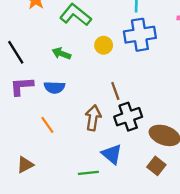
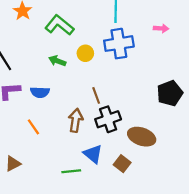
green arrow: (61, 53) -> (57, 61), moved
brown square: (156, 166) -> (122, 164), moved

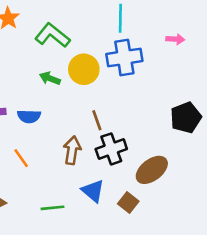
yellow circle: (85, 53) -> (84, 69), size x1.5
brown ellipse: (142, 137) -> (152, 170), turned -56
green line: (71, 171) -> (52, 208), moved

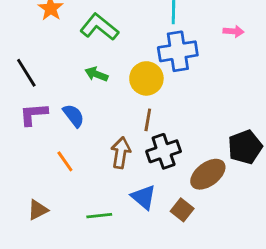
yellow circle: (84, 69) -> (146, 78), moved
blue semicircle: (29, 116) -> (74, 116), turned -130
black pentagon: (186, 118) -> (245, 147), moved
brown line: (97, 120) -> (148, 120), turned 30

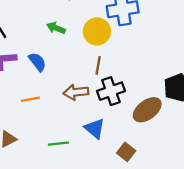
brown arrow: (121, 153) -> (76, 92), turned -105
orange line: (65, 161) -> (30, 99), turned -66
brown square: (182, 210) -> (126, 152), moved

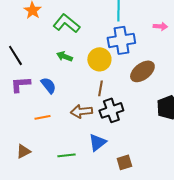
brown ellipse: (147, 110) -> (142, 71), moved
blue triangle: (95, 128) -> (97, 142), turned 42
brown square: (126, 152) -> (124, 162), turned 35

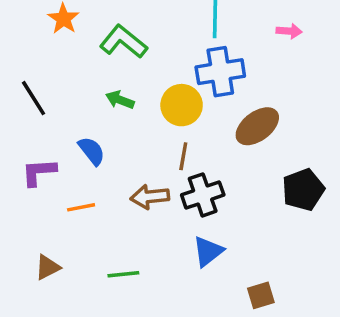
pink arrow: (160, 26) -> (289, 31), moved
purple L-shape: (20, 84) -> (39, 172), moved
blue triangle: (97, 142) -> (208, 251), moved
brown square: (124, 162) -> (261, 295), moved

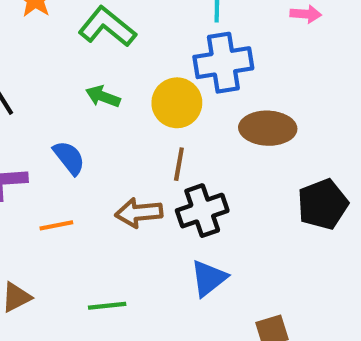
brown ellipse: (257, 126) -> (268, 128), turned 39

